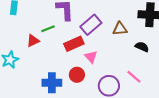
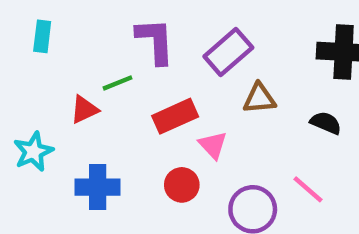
purple rectangle: (91, 25) -> (228, 52), moved
brown triangle: (120, 29) -> (259, 98), moved
blue cross: (52, 83) -> (98, 187), moved

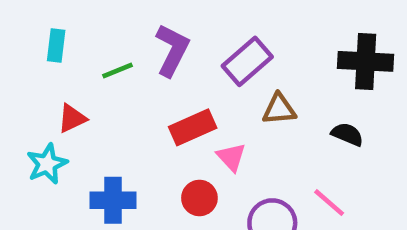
purple L-shape: (155, 41) -> (172, 50), turned 30
green line: (118, 83) -> (118, 71), moved
red triangle: (84, 110) -> (72, 118), moved

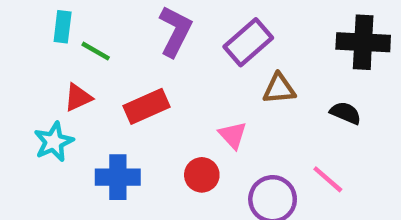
green line: (118, 71) -> (96, 51), moved, turned 52
red rectangle: (193, 127) -> (147, 106), moved

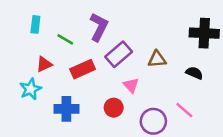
purple rectangle: (248, 42) -> (119, 54), moved
green line: (96, 51) -> (65, 39), moved

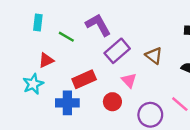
purple L-shape: (99, 27) -> (98, 25), turned -56
brown triangle: (157, 59) -> (154, 56), turned 42
red rectangle: (83, 69) -> (84, 79), moved

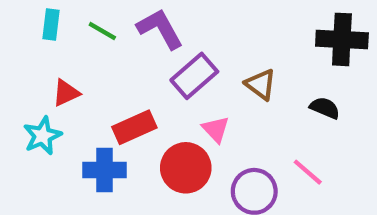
green line: (66, 37) -> (102, 31), moved
red circle: (112, 102) -> (186, 168), size x1.5

